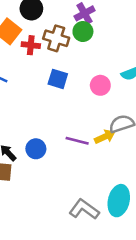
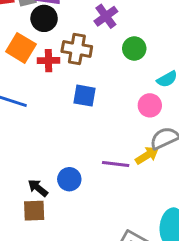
green circle: (83, 32) -> (134, 49), moved
pink circle: (100, 85) -> (150, 105), moved

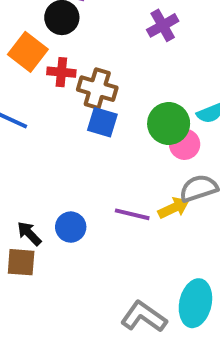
purple cross: (106, 16) -> (163, 25), moved
brown cross: (77, 49) -> (97, 89), moved
green circle: (134, 49) -> (169, 123), moved, size x1.4

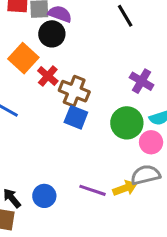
purple cross: (163, 25) -> (142, 81), moved, turned -35
red cross: (61, 72) -> (48, 76), turned 30
pink circle: (185, 144) -> (151, 142), moved

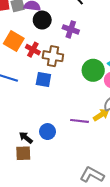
black circle: (52, 34) -> (42, 20), moved
purple cross: (142, 81) -> (71, 29), moved
blue square: (76, 117) -> (43, 79), moved

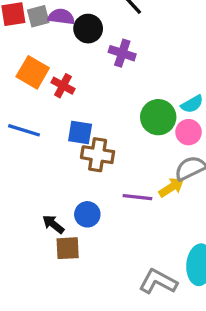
black circle: (42, 20) -> (88, 29), moved
brown cross: (53, 56) -> (98, 155), moved
brown square: (23, 153) -> (68, 248), moved

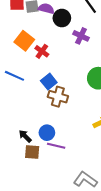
blue square: (80, 133) -> (49, 82), turned 35
purple line: (137, 197) -> (56, 146), moved

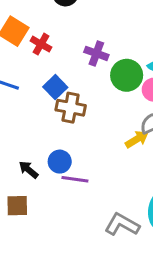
purple cross: (81, 36) -> (96, 53), moved
brown square: (32, 152) -> (17, 206), moved

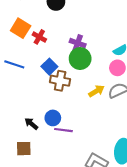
green circle: (127, 75) -> (80, 59), moved
yellow arrow: (137, 139) -> (96, 91), moved

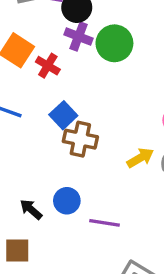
purple cross: (78, 43) -> (79, 37), moved
green circle: (80, 59) -> (114, 43), moved
purple line: (63, 130) -> (105, 223), moved

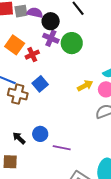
red cross: (48, 66) -> (32, 55), turned 32
brown cross: (80, 139) -> (18, 94), moved
yellow arrow: (140, 158) -> (85, 86), moved

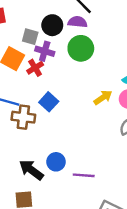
gray square: (21, 11) -> (30, 37), moved, turned 32
purple semicircle: (35, 13) -> (77, 22), moved
purple cross: (51, 38) -> (45, 51), moved
black arrow: (19, 138) -> (31, 170), size x1.5

